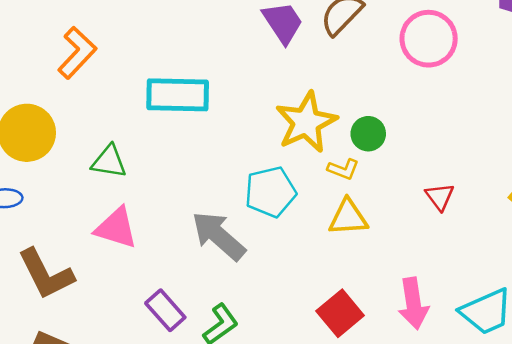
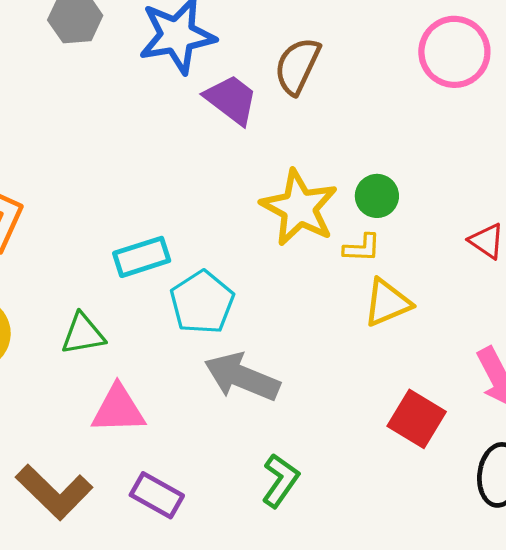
pink circle: (429, 39) -> (454, 52), moved
cyan rectangle: (178, 95) -> (142, 257), moved, size x0.7
cyan pentagon: (270, 192) -> (202, 302), moved
purple rectangle: (165, 310) -> (157, 495), moved

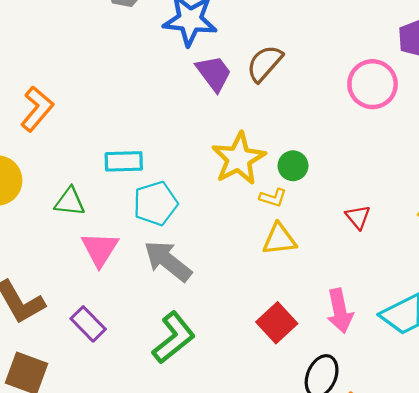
pink triangle: (118, 409) -> (100, 249), moved, turned 48
green L-shape: (280, 481) -> (174, 338), size x1.4

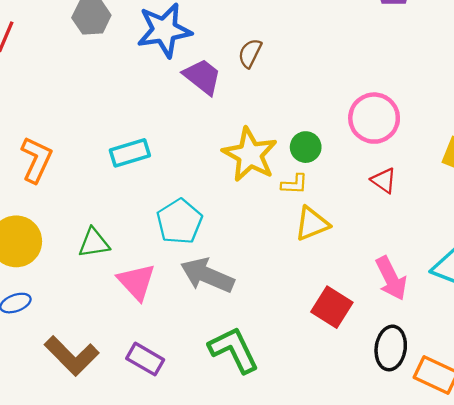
brown semicircle: (265, 63) -> (250, 53), size x0.7
pink circle: (373, 84) -> (374, 118), moved
cyan rectangle: (124, 161) -> (130, 153), moved
green L-shape: (174, 338) -> (234, 350), turned -62

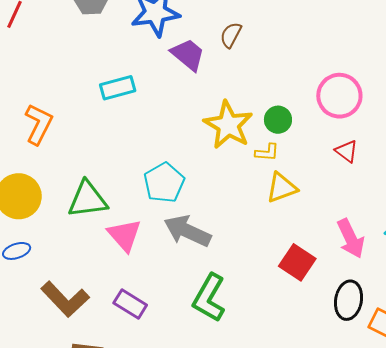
cyan rectangle: (130, 153) -> (118, 88), moved
green triangle: (94, 243) -> (88, 200), size x1.4
green L-shape: (234, 350) -> (209, 298), turned -126

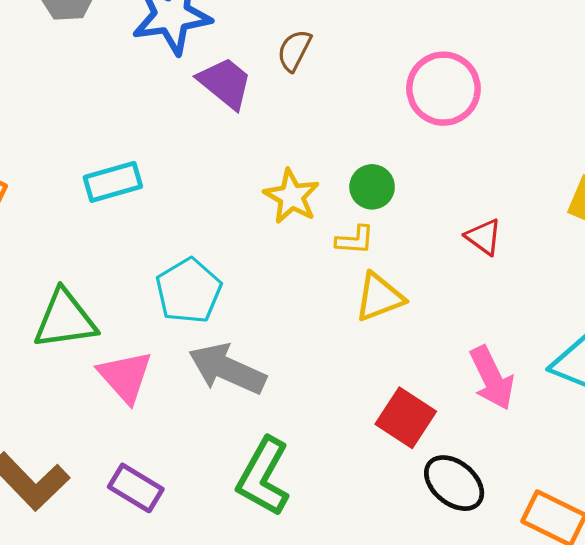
cyan rectangle: (118, 88) -> (113, 182), moved
pink circle: (339, 96) -> (443, 89), moved
yellow star: (228, 125) -> (292, 196), size x0.7
black ellipse: (349, 300) -> (454, 483), moved, turned -60

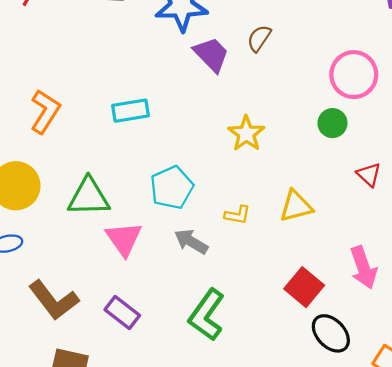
green circle: (372, 187) -> (332, 123), moved
yellow L-shape: (355, 240) -> (237, 215), moved
gray arrow: (227, 369) -> (191, 242), size x0.7

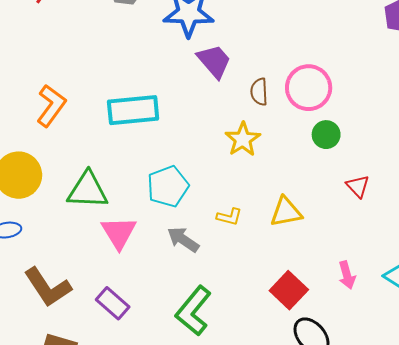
brown semicircle: (259, 38) -> (259, 92), moved, turned -40
pink circle: (354, 75) -> (309, 88), moved
cyan rectangle: (130, 111) -> (133, 110), size x1.4
pink arrow: (364, 268) -> (347, 275), size x0.7

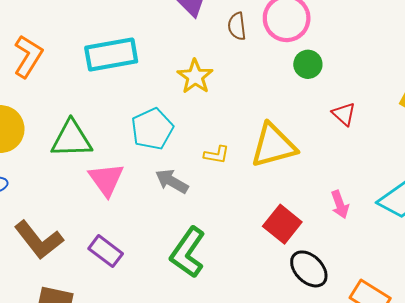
yellow star: (243, 139) -> (195, 77), moved
yellow triangle: (286, 212) -> (273, 145), size x1.4

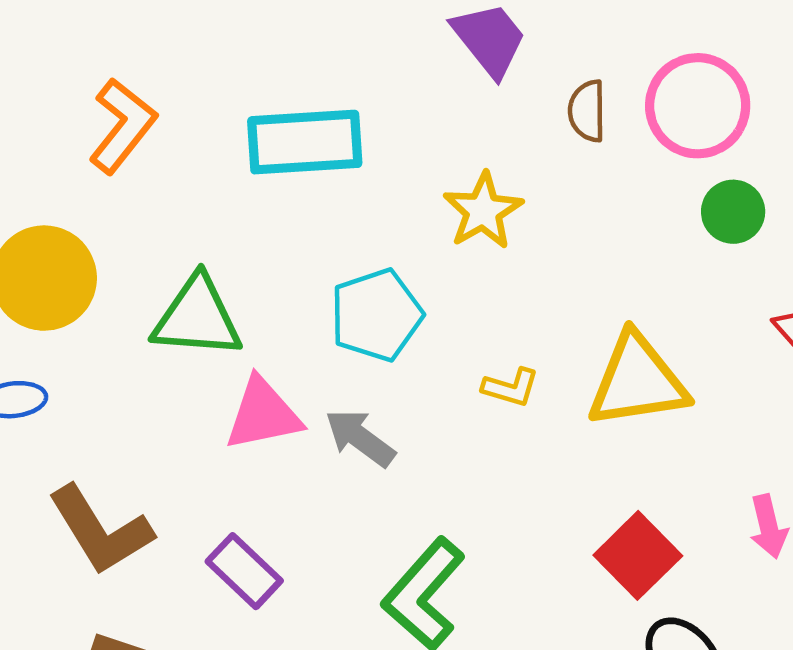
pink triangle: (106, 179) -> (263, 414), turned 48
gray arrow: (172, 181) -> (360, 438), moved

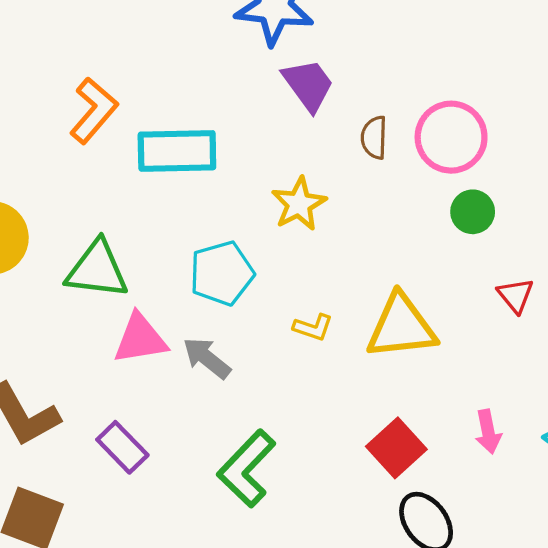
orange L-shape: (122, 126) -> (94, 111), moved

